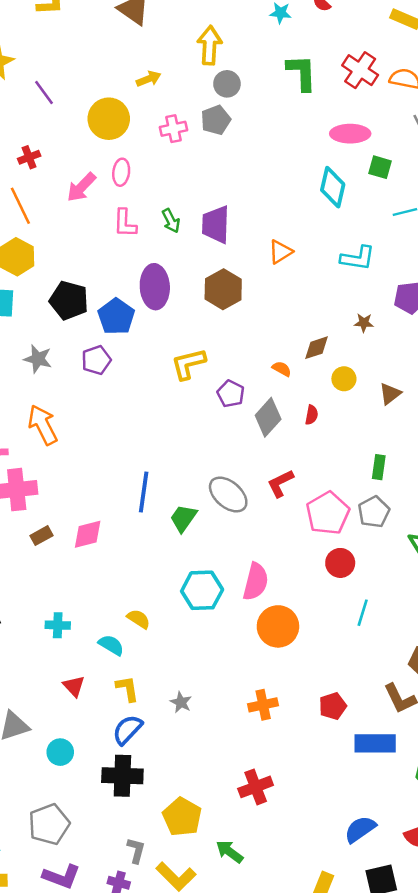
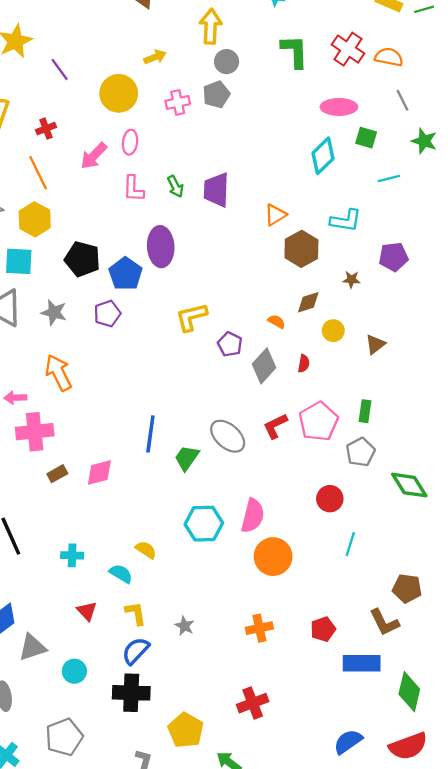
cyan diamond: (333, 187) -> (323, 156), turned 33
brown hexagon: (223, 289) -> (301, 249), moved
pink pentagon: (328, 513) -> (318, 421), moved

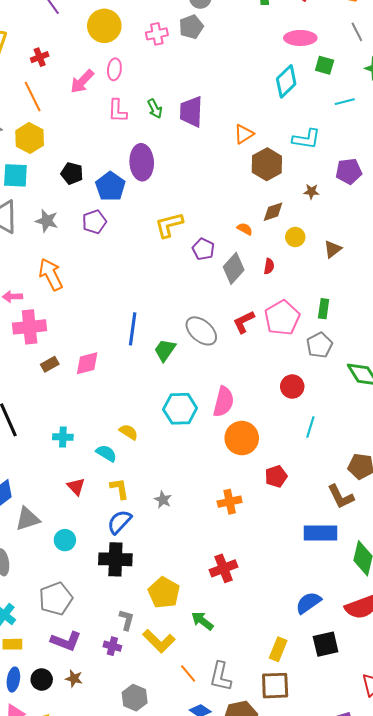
black pentagon: (82, 259) -> (72, 173), size x0.7
red pentagon: (323, 629) -> (276, 476), moved

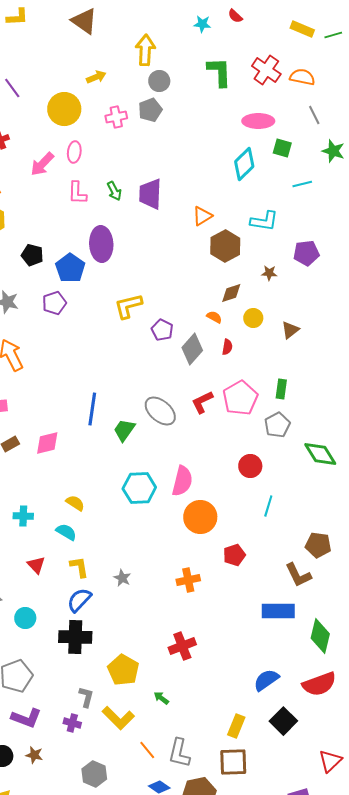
orange semicircle: (245, 229) -> (214, 317), moved
yellow semicircle: (129, 432) -> (75, 503), moved
green arrow: (202, 621) -> (161, 698), size x0.7
black square: (326, 644) -> (283, 721), turned -32

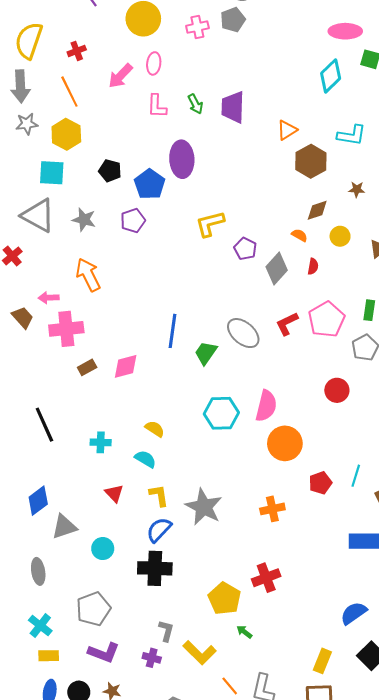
cyan line: (268, 506) -> (356, 476), moved
gray star: (122, 578) -> (204, 507), size x2.0
yellow pentagon: (123, 670) -> (225, 598), moved

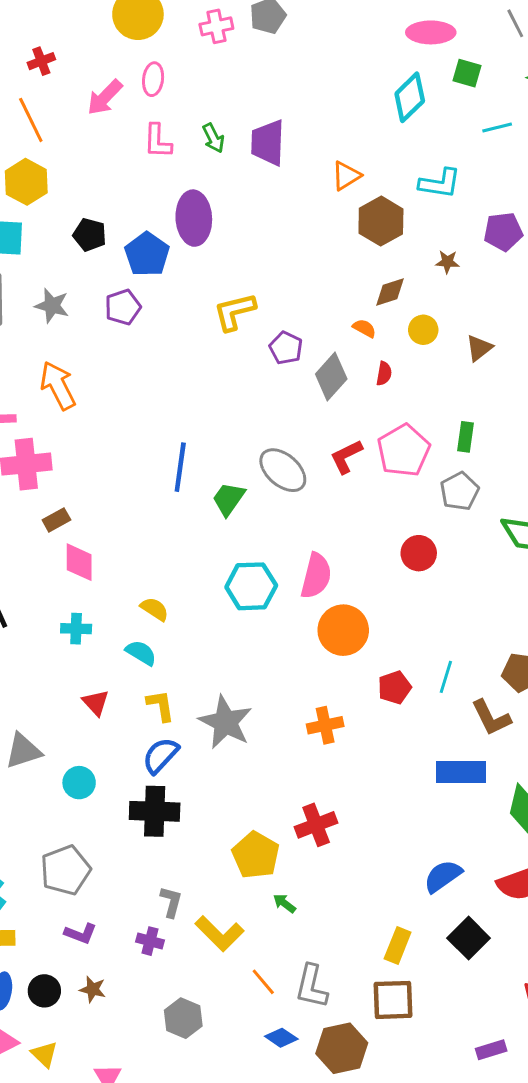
pink diamond: (126, 366) -> (79, 562), moved, turned -76
purple L-shape: (104, 653) -> (81, 934), size x0.7

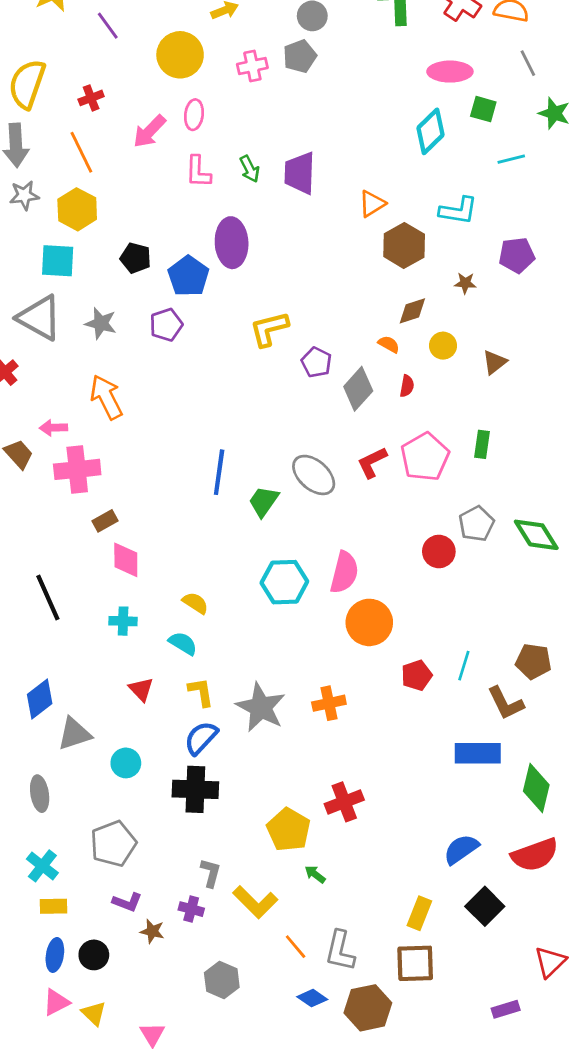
gray pentagon: (459, 491) -> (476, 524), moved
orange cross: (325, 725) -> (329, 703), moved
brown star: (93, 989) -> (152, 931), moved

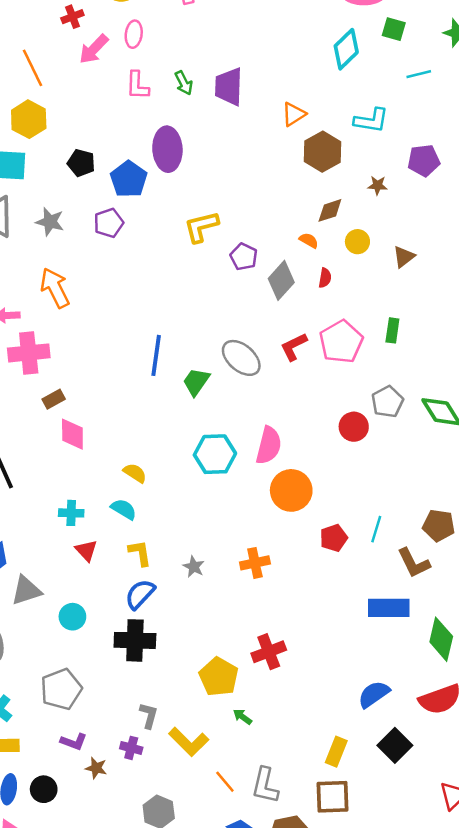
red cross: (91, 98) -> (72, 17), moved
cyan cross: (123, 621) -> (71, 513), moved
gray star: (261, 707) -> (194, 567), size x0.5

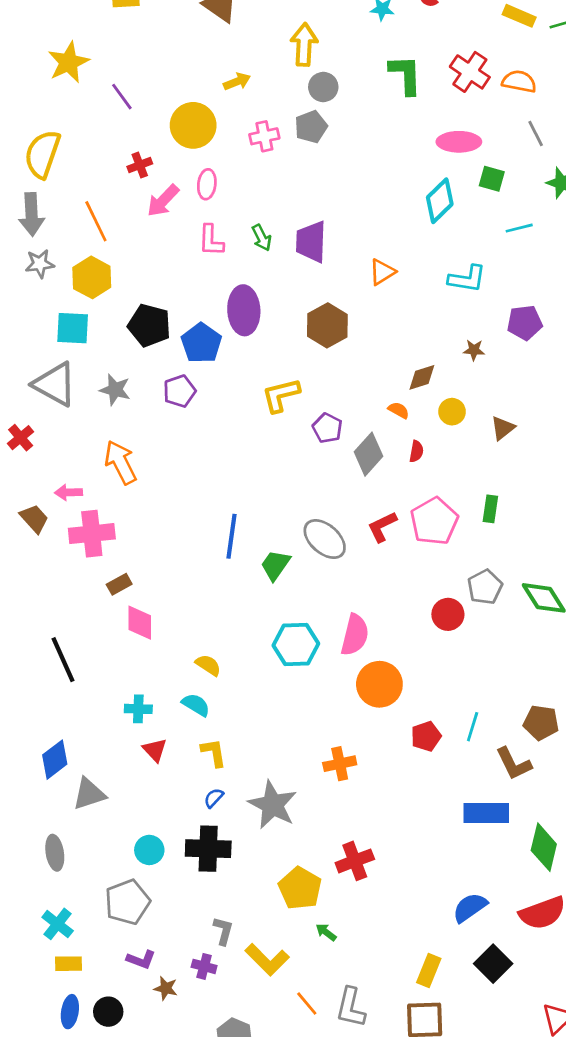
brown hexagon: (322, 152) -> (327, 325), moved
black pentagon: (81, 163) -> (149, 325), size x1.4
gray star: (194, 567) -> (273, 805), moved, size x2.0
blue semicircle: (140, 594) -> (214, 798), size x0.6
cyan circle: (72, 617) -> (149, 850), moved

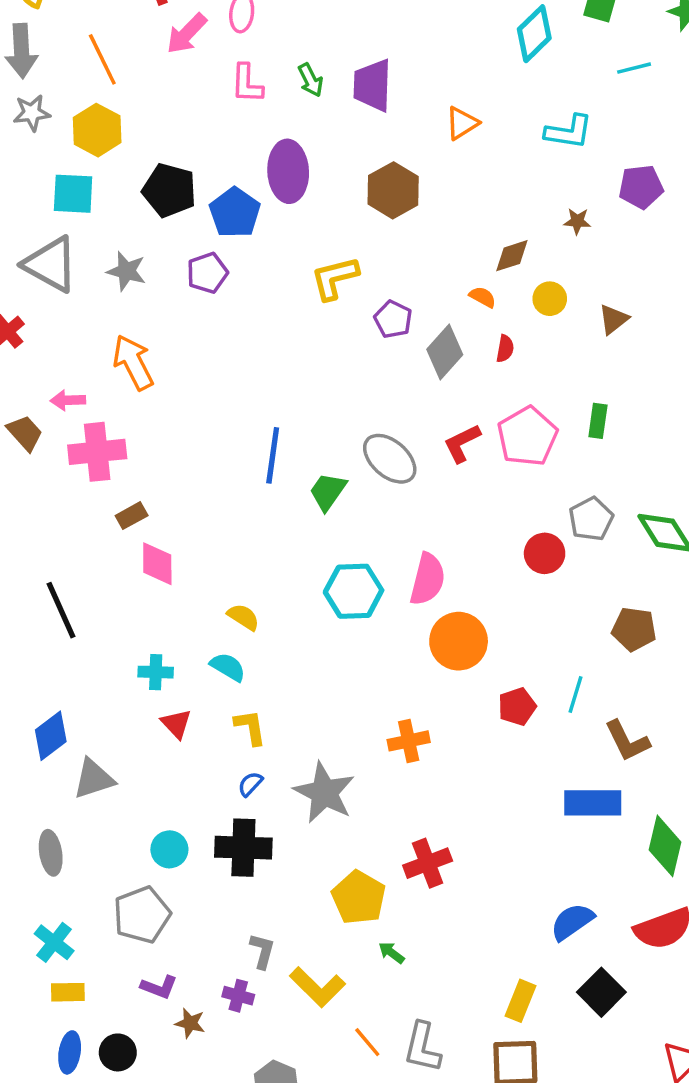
brown pentagon: (541, 723) -> (634, 629), moved

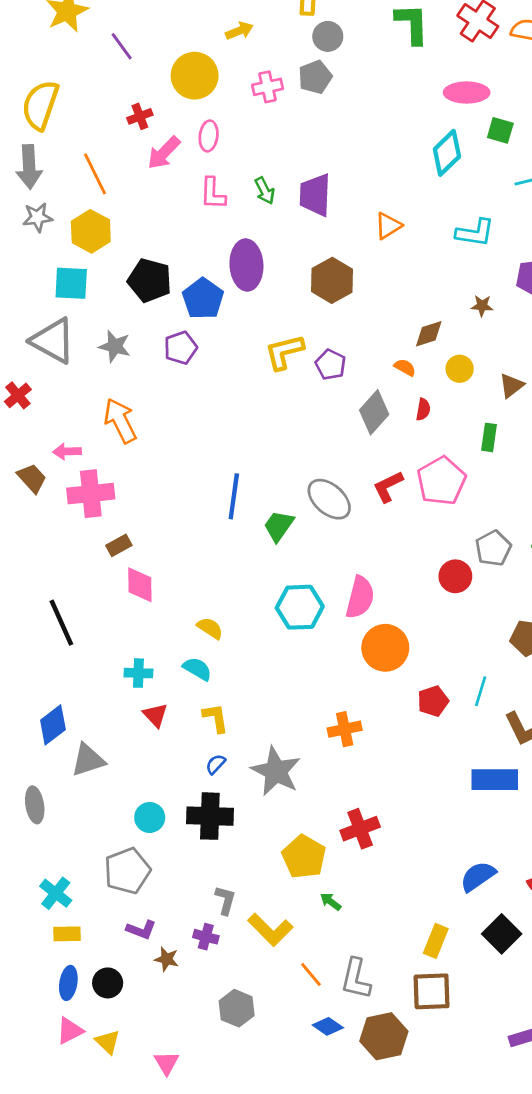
purple pentagon: (393, 319) -> (331, 365), moved
green rectangle: (598, 421) -> (489, 437), moved
gray ellipse: (51, 853) -> (35, 805), moved

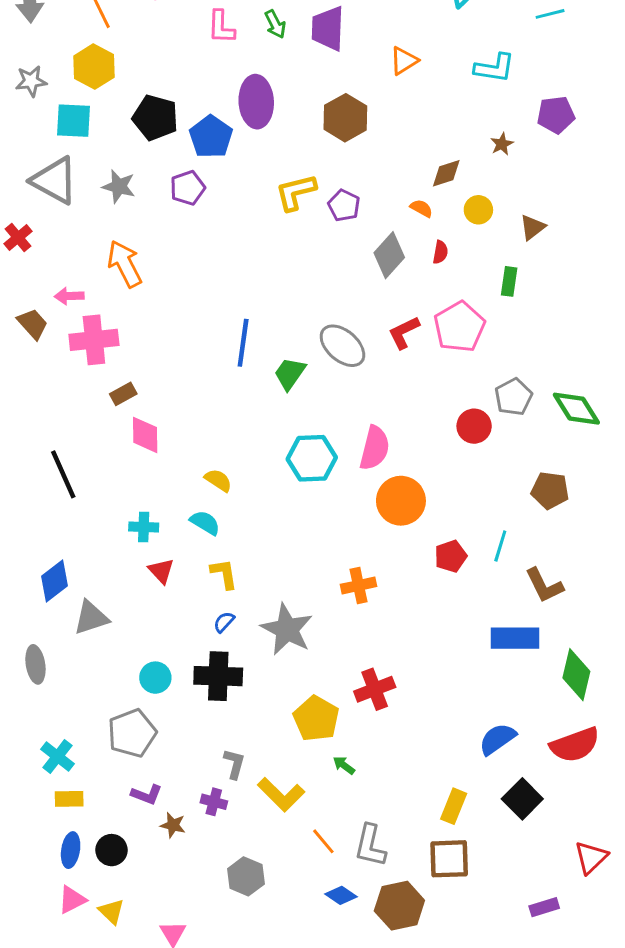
gray star: (38, 217) -> (31, 81), moved
brown star: (482, 306) -> (502, 144), turned -30

